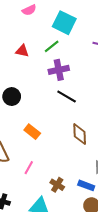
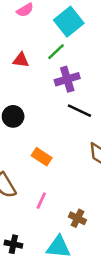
cyan square: (64, 23) -> (69, 22), turned 30

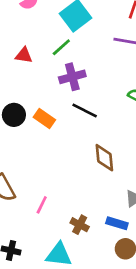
orange rectangle: (42, 157) -> (44, 118), moved

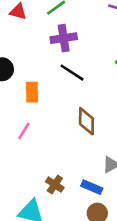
orange rectangle: (44, 118) -> (32, 92), moved, turned 48
pink line: (42, 205) -> (24, 131), moved

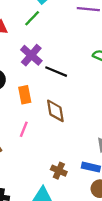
purple cross: (64, 38) -> (31, 55), moved, turned -30
brown diamond: (86, 121) -> (55, 111), moved

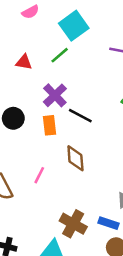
orange rectangle: (25, 95) -> (49, 125), moved
brown cross: (59, 171) -> (73, 224), size x1.5

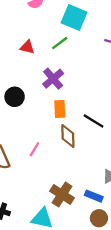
cyan square: (74, 26) -> (74, 18), turned -35
black line: (80, 116) -> (94, 121), moved
orange rectangle: (49, 125) -> (60, 109), moved

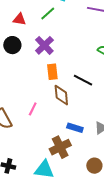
black circle: (15, 97) -> (12, 45), moved
brown cross: (62, 195) -> (60, 147), turned 35
blue rectangle: (94, 196) -> (75, 128), moved

